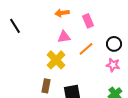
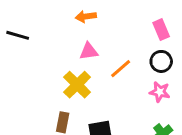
pink rectangle: (88, 21) -> (161, 30), moved
black line: (15, 26) -> (18, 35), turned -42

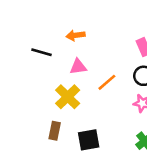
black line: (18, 35) -> (42, 52), moved

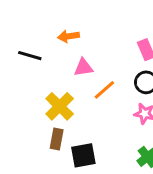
pink triangle: (78, 67) -> (83, 68), moved
brown rectangle: (55, 131) -> (57, 139), moved

